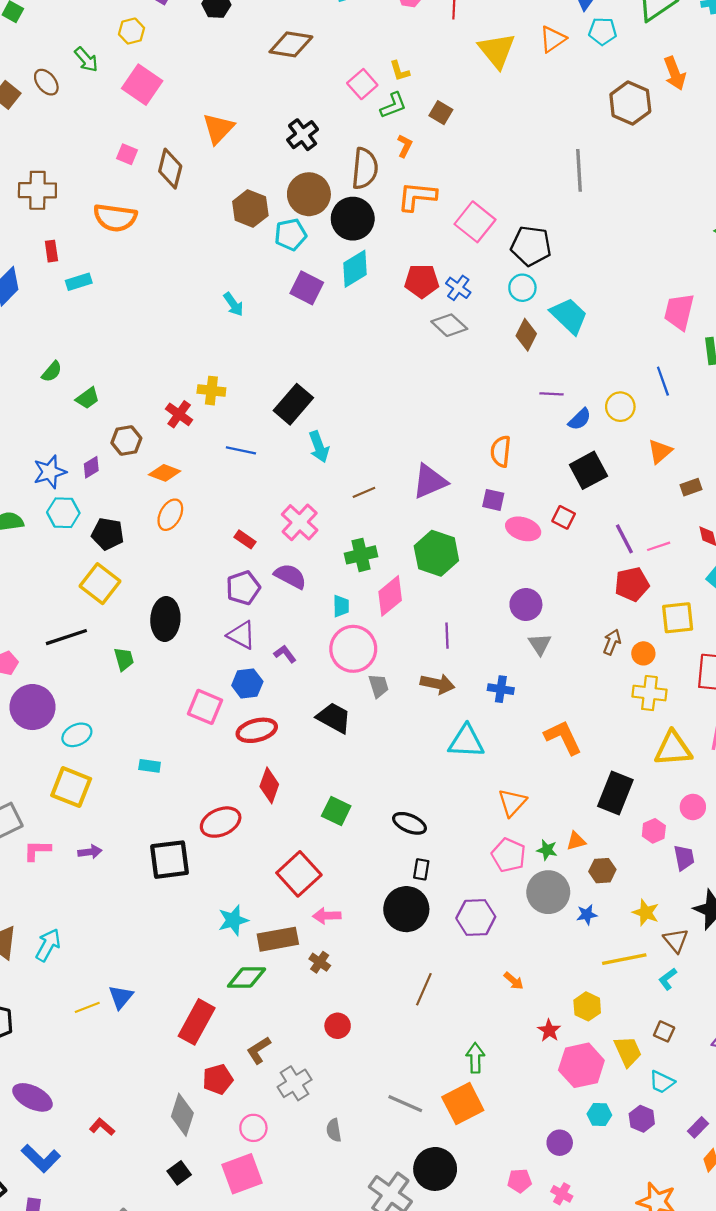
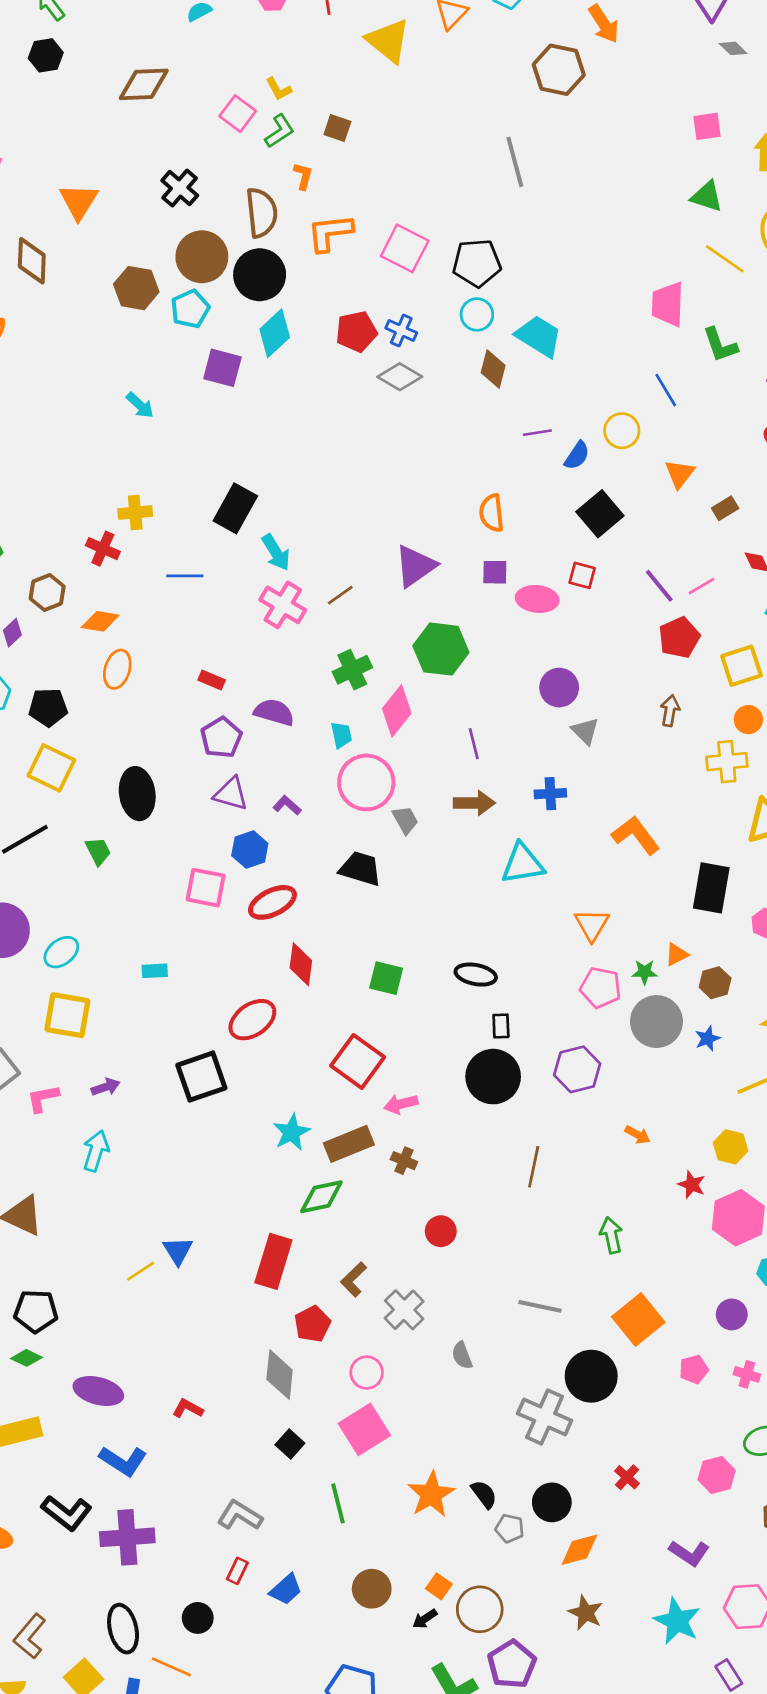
pink cross: (300, 522) -> (283, 605), moved
orange circle: (643, 653) -> (748, 720), moved
cyan arrow: (48, 945) -> (96, 1151), moved
orange square: (463, 1104) -> (638, 1320), moved

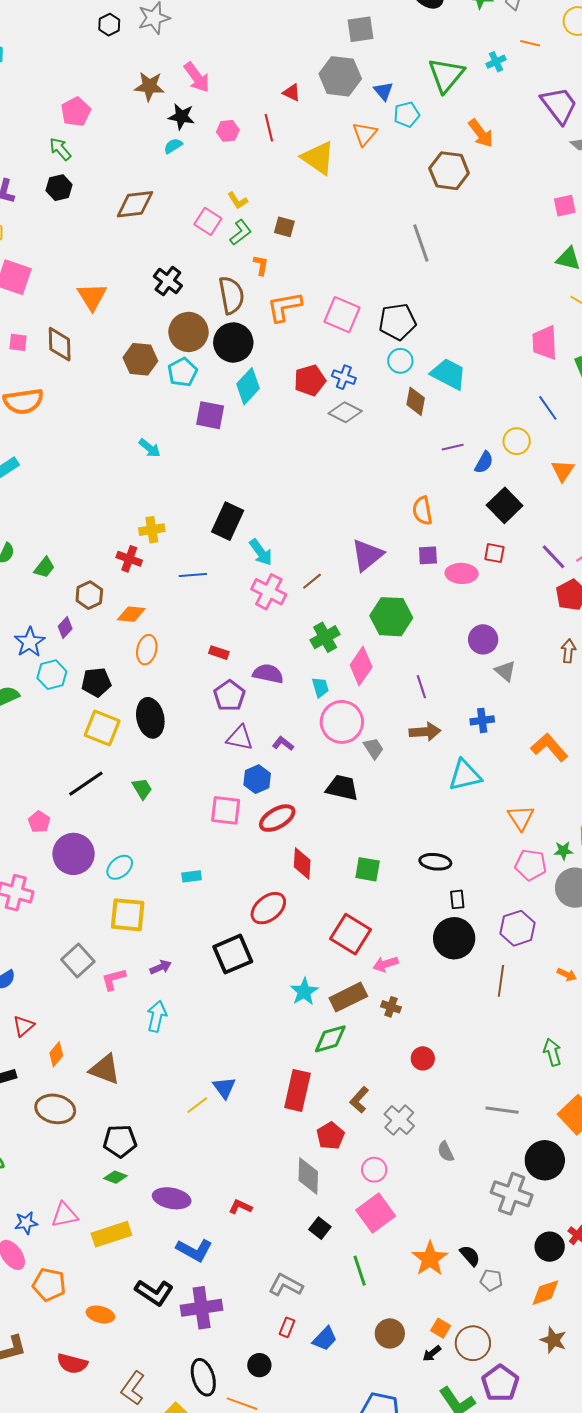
black ellipse: (137, 794) -> (150, 718), moved
brown line: (534, 1167) -> (501, 981), moved
black circle: (552, 1502) -> (550, 1247), moved

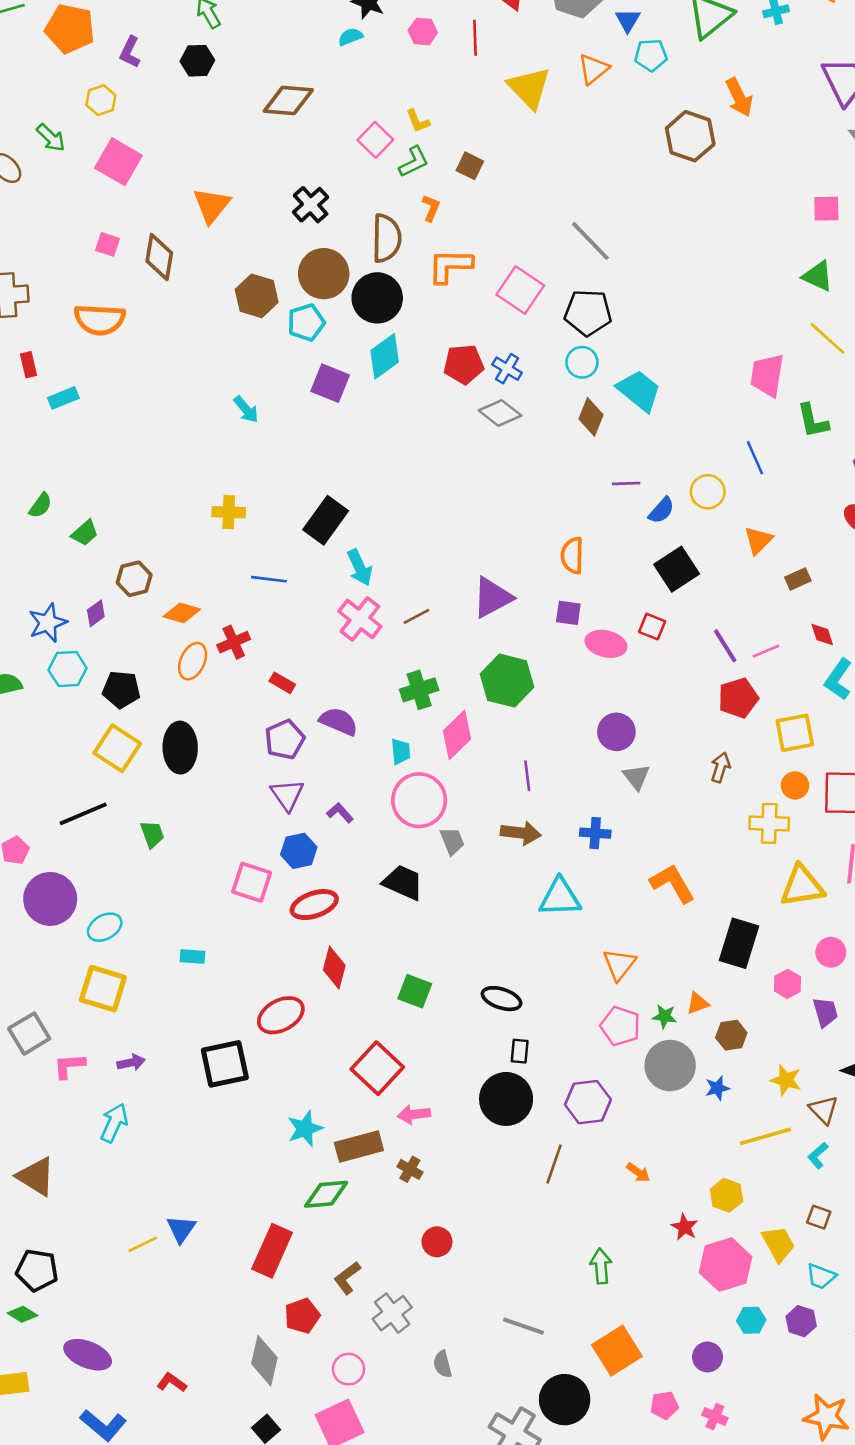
gray line: (421, 243) -> (590, 241), moved, turned -36
red cross: (129, 559) -> (234, 642), moved, turned 35
purple triangle: (240, 738) -> (287, 795), turned 32

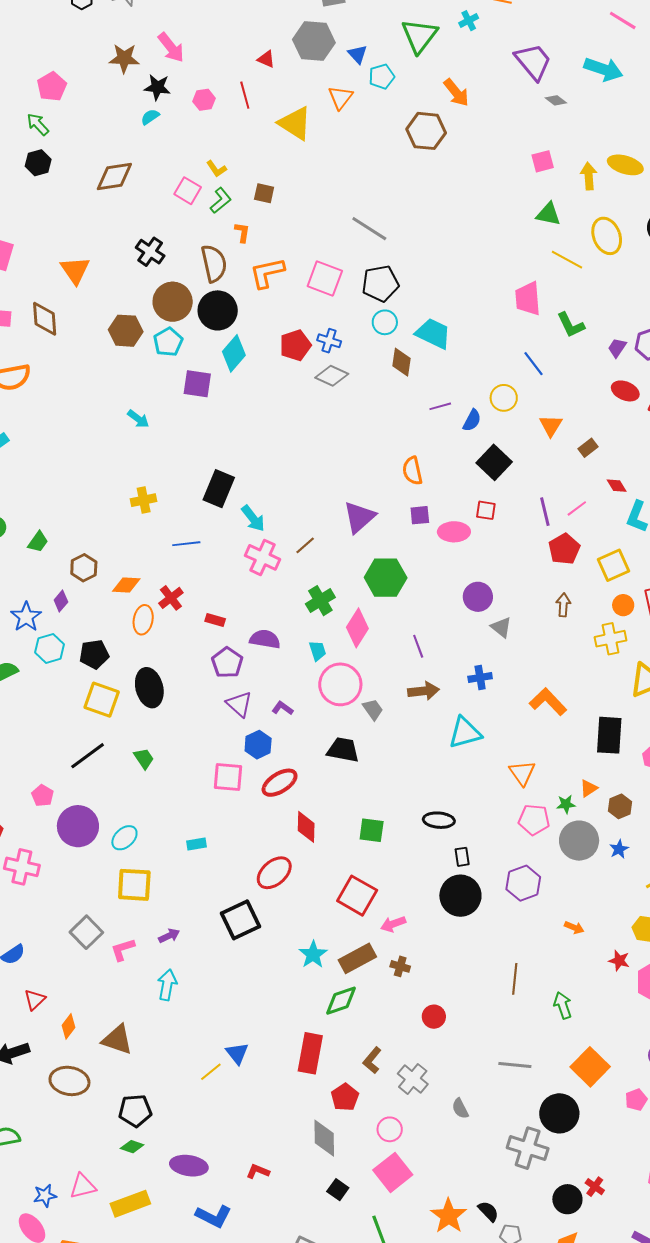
purple line: (725, 646) -> (545, 512), turned 32
brown line: (554, 1164) -> (515, 979), moved

